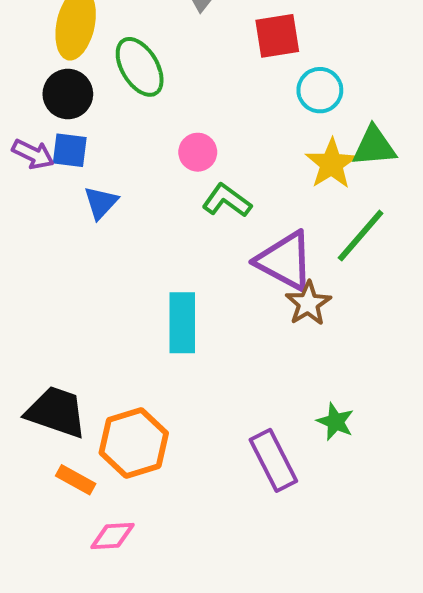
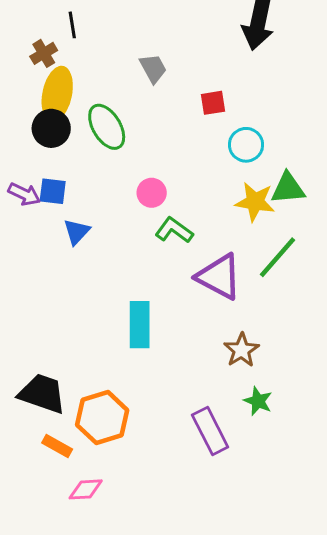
red square: (277, 36) -> (213, 103), size x0.7
black circle: (68, 94) -> (51, 128), moved
yellow star: (331, 164) -> (255, 202), turned -30
brown star: (308, 303) -> (242, 350), moved

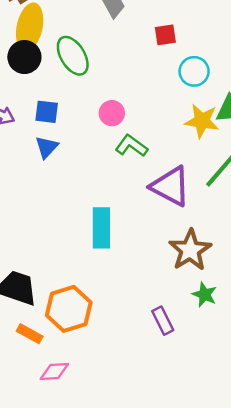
blue square: (53, 191) -> (47, 112), moved
brown star: (242, 350) -> (190, 250), size x1.4
purple rectangle: (210, 431) -> (163, 321), size x0.7

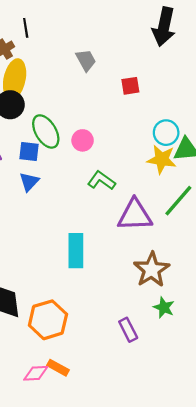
green ellipse: (73, 56) -> (46, 131), moved
cyan circle: (194, 71) -> (166, 133), moved
pink circle: (112, 113) -> (83, 140), moved
purple triangle: (171, 186) -> (135, 215), turned -30
orange rectangle: (30, 334) -> (58, 368), moved

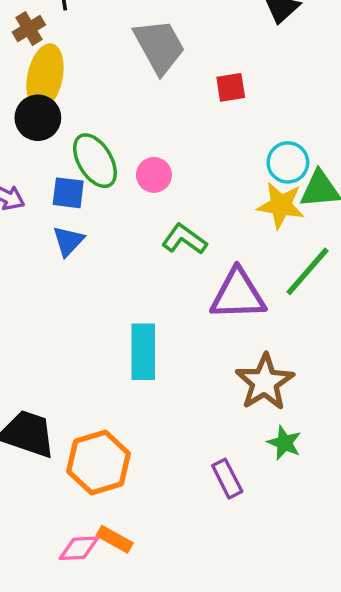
gray trapezoid: (86, 60) -> (159, 46), size x1.6

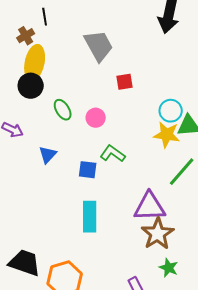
red square: (231, 87) -> (125, 82), moved
green ellipse: (95, 161) -> (63, 110), size x0.7
blue square: (68, 193) -> (88, 170), moved
purple triangle: (238, 295) -> (150, 207), moved

